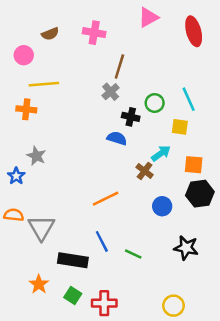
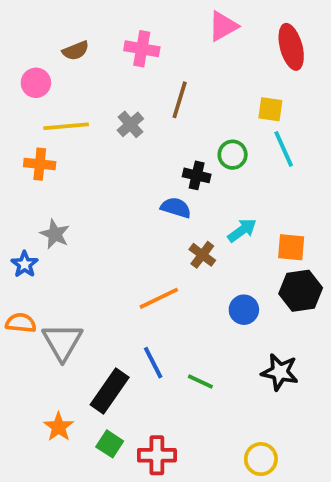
gray cross: (111, 92) -> (130, 124), moved
yellow square: (180, 127) -> (270, 109), moved
brown cross: (145, 171) -> (202, 255), moved
black rectangle: (73, 260) -> (110, 391), turned -64

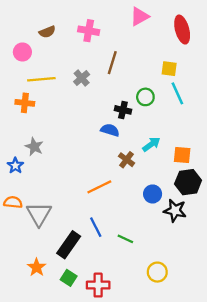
black star: (280, 372) -> (175, 211), moved
yellow circle: (261, 459) -> (157, 272), moved

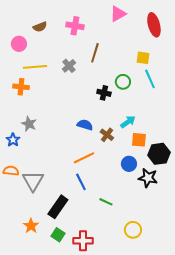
blue semicircle: (110, 130) -> (85, 125), moved
orange square: (182, 155) -> (139, 140), moved
blue line: (96, 227) -> (81, 182), moved

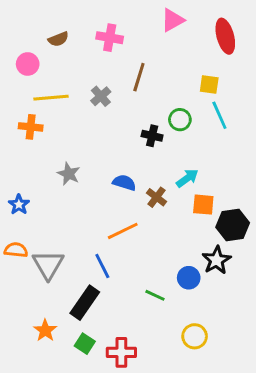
gray star: (29, 124) -> (69, 174), moved
blue circle: (129, 164) -> (189, 278), moved
black star: (148, 178) -> (217, 260), turned 30
blue line: (81, 182) -> (102, 266), moved

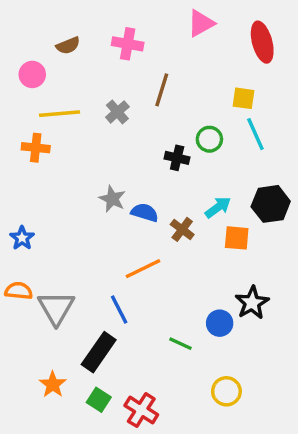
gray star: (69, 174) -> (112, 199), moved
black hexagon: (233, 225) -> (271, 204), moved
red cross: (121, 352) -> (141, 410), turned 32

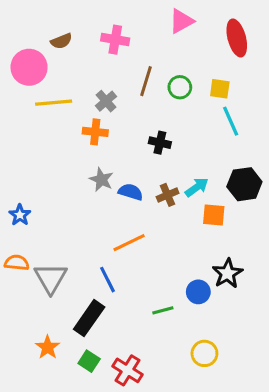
pink circle: (32, 74) -> (29, 67), size x1.5
green circle: (209, 139) -> (180, 87), moved
orange cross: (36, 148) -> (95, 132), moved
brown cross: (182, 229) -> (168, 195), moved, turned 30
green line: (180, 344) -> (163, 310), turned -40

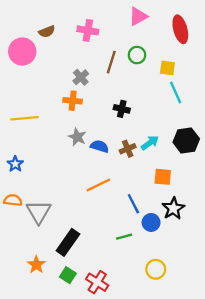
green circle: (180, 87) -> (137, 55), moved
yellow line: (54, 103) -> (25, 118), moved
orange square: (214, 215) -> (163, 177), moved
blue line: (108, 280) -> (133, 204), moved

